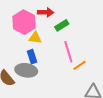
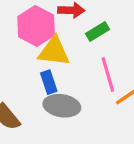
yellow triangle: (35, 38) -> (54, 51), size x1.5
gray ellipse: (26, 70) -> (62, 106), moved

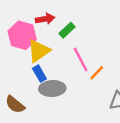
yellow triangle: (54, 51) -> (39, 51), turned -30

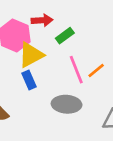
orange line: (97, 73) -> (96, 70), moved
gray ellipse: (52, 89) -> (67, 104), moved

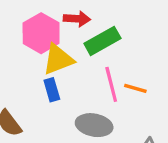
green rectangle: (65, 36) -> (102, 41), size x1.5
orange line: (96, 70) -> (135, 88), turned 48

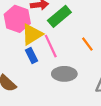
pink line: (111, 84) -> (51, 46), moved
orange line: (135, 88) -> (87, 44), turned 48

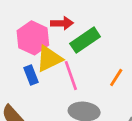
orange line: (87, 44) -> (116, 78), turned 64
blue rectangle: (32, 56) -> (31, 75), moved

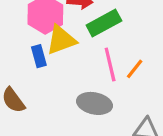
pink line: (71, 76) -> (110, 64), moved

